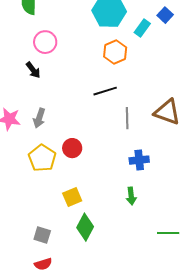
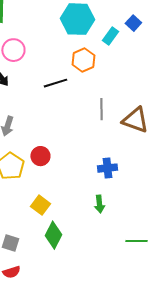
black line: (105, 91) -> (55, 83), moved
gray line: (127, 118) -> (101, 109), moved
yellow square: (72, 197) -> (40, 205), turned -30

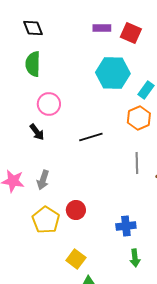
orange hexagon: (83, 60) -> (139, 118), moved
blue cross: (107, 168) -> (126, 226), moved

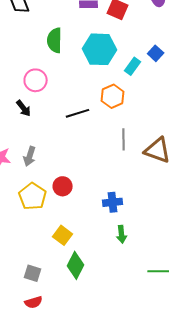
green semicircle: (33, 64) -> (55, 40), moved
orange hexagon: (139, 118) -> (113, 96), moved

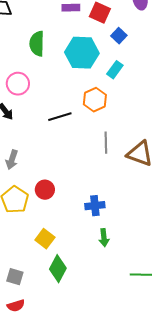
blue square: (156, 53) -> (119, 36), moved

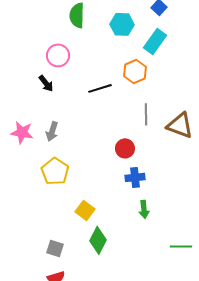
cyan hexagon: (82, 53) -> (122, 24), size x0.7
cyan rectangle: (115, 70) -> (155, 41), size x1.4
red circle: (45, 190) -> (125, 148), moved

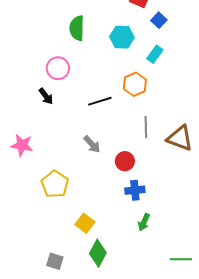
cyan rectangle: (155, 41) -> (155, 54), size x0.7
gray arrow: (52, 131) -> (92, 144), moved, turned -60
green arrow: (144, 209) -> (144, 222), turned 30

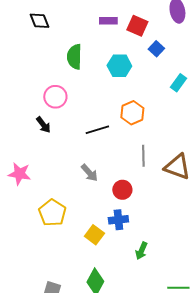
cyan rectangle: (155, 54) -> (178, 83), moved
blue cross: (135, 190) -> (118, 220), moved
yellow square: (85, 223) -> (94, 235), moved

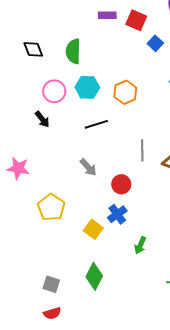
black diamond: (39, 21) -> (33, 49), moved
cyan hexagon: (119, 66) -> (87, 87), moved
orange hexagon: (132, 113) -> (125, 92), moved
blue cross: (118, 220) -> (117, 214), turned -30

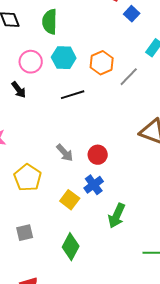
gray line: (142, 150) -> (129, 77), moved, turned 45
gray arrow: (88, 167) -> (65, 153), moved
green arrow: (140, 245) -> (117, 216), size x1.4
gray square: (51, 284) -> (25, 233), moved, turned -30

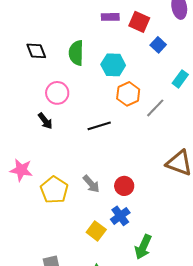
cyan hexagon: (64, 58) -> (113, 65), moved
yellow pentagon: (28, 178) -> (54, 190), moved

